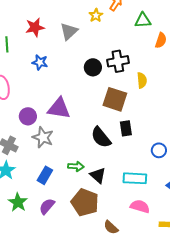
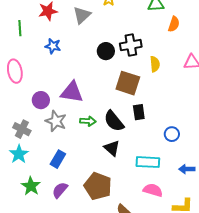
green arrow: (76, 166) -> (88, 121), moved
black triangle: (98, 175) -> (112, 148), moved

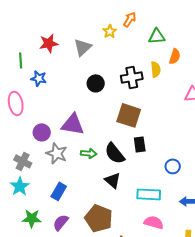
blue star: (53, 46) -> (39, 78), moved
black circle: (106, 51) -> (96, 83), moved
yellow semicircle: (155, 64) -> (156, 69), moved
green star: (31, 186) -> (32, 218), turned -30

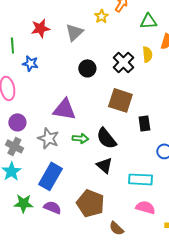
black cross: (132, 77) -> (123, 62), turned -35
purple circle: (42, 132) -> (17, 122), moved
black rectangle: (140, 144) -> (144, 123), moved
blue rectangle: (59, 191) -> (50, 176), size x1.5
purple semicircle: (61, 222) -> (52, 207), turned 72

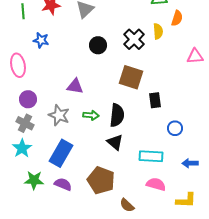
green line: (12, 45) -> (23, 11), moved
purple triangle: (64, 109) -> (75, 86), size x0.7
black semicircle: (106, 138) -> (117, 115), turned -135

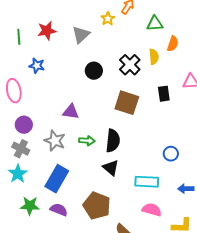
black rectangle: (155, 100) -> (164, 94), moved

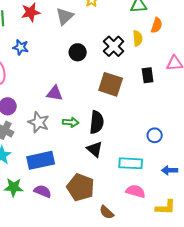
blue rectangle: (57, 179) -> (41, 160), turned 48

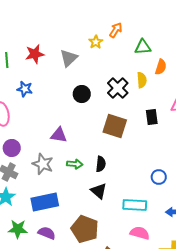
black semicircle: (97, 122) -> (101, 164), size x0.7

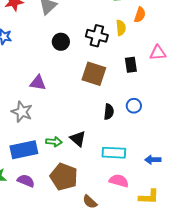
black cross: (118, 88) -> (97, 36), turned -30
green arrow: (75, 164) -> (54, 142), moved
black semicircle: (101, 164) -> (109, 112), moved
blue circle: (159, 177) -> (134, 106), moved

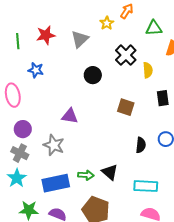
yellow semicircle: (121, 28) -> (148, 70), moved
black cross: (97, 36) -> (126, 55), moved, turned 30
brown square: (94, 74) -> (126, 107), size x0.7

